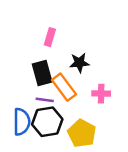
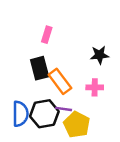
black star: (79, 63) -> (100, 55), moved
purple line: (45, 100) -> (64, 109), moved

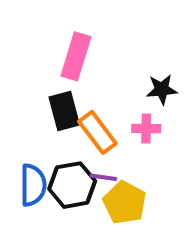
pink rectangle: (47, 35) -> (76, 56), size x1.6
pink cross: (95, 87) -> (146, 128), moved

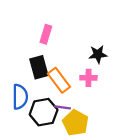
pink rectangle: (76, 56) -> (46, 34), size x0.7
blue semicircle: (33, 185) -> (20, 97), moved

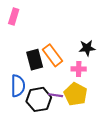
pink rectangle: (46, 34) -> (14, 17), moved
orange rectangle: (59, 80) -> (52, 55), moved
yellow pentagon: (75, 123) -> (76, 94), moved

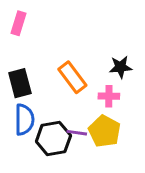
black rectangle: (35, 60) -> (20, 83), moved

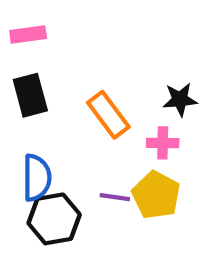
pink rectangle: (18, 23) -> (28, 34), turned 65
black rectangle: (20, 83) -> (30, 95), moved
black hexagon: (53, 138) -> (54, 219), moved

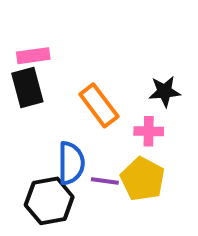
pink rectangle: (28, 34) -> (33, 56), moved
blue semicircle: (37, 178) -> (71, 163), moved

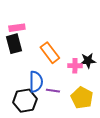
black star: (165, 91) -> (88, 61), moved
yellow pentagon: (143, 179) -> (82, 98), moved

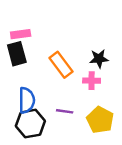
black star: (88, 61) -> (99, 59), moved
blue semicircle: (36, 82) -> (27, 100), moved

